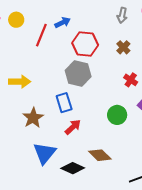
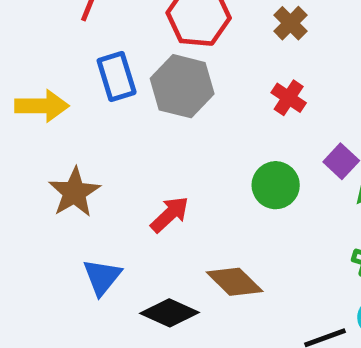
red cross: (131, 80) -> (289, 98), moved
blue rectangle: (64, 103) -> (117, 76), moved
blue triangle: (45, 153) -> (102, 277), size x0.7

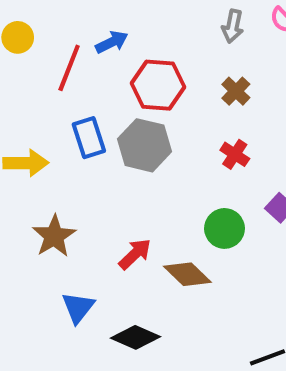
brown diamond: (235, 282) -> (187, 274), moved

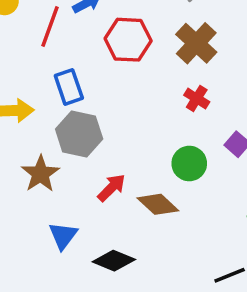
brown cross: (236, 91) -> (196, 43), size x1.6
gray hexagon: (144, 145) -> (79, 134), moved

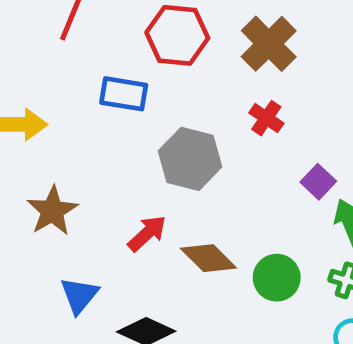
blue rectangle: (69, 87) -> (124, 94), moved, turned -64
gray hexagon: (79, 134) -> (190, 159), moved
green circle: (189, 163) -> (277, 278), moved

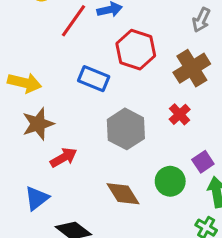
brown star: (52, 211) -> (38, 124), moved
red arrow: (147, 233) -> (64, 158), moved
green circle: (277, 278) -> (170, 181), moved

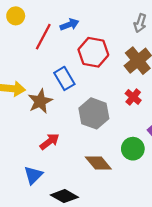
blue rectangle: (94, 79) -> (64, 78), turned 45
brown star: (38, 124) -> (40, 101), moved

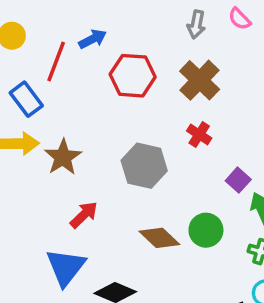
blue rectangle: (64, 78) -> (26, 99), moved
green circle: (133, 149) -> (206, 230), moved
blue triangle: (33, 175) -> (66, 267), size x1.4

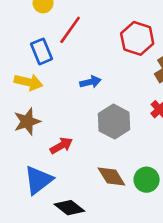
blue arrow: (93, 39) -> (90, 82), moved
red hexagon: (133, 76) -> (137, 38), moved
brown star: (63, 157) -> (27, 121), moved

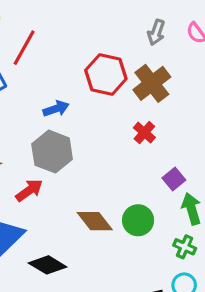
red hexagon: (137, 38) -> (106, 74), moved
gray hexagon: (114, 122) -> (52, 152), moved

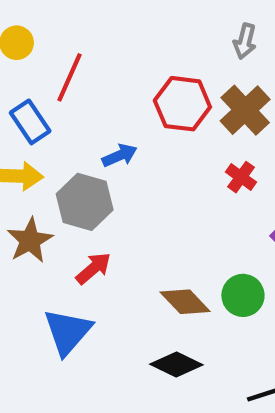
gray hexagon: (52, 152) -> (85, 202), moved
black diamond: (48, 265) -> (176, 365), moved

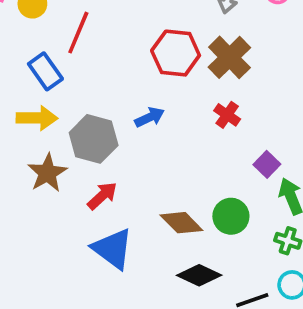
blue arrow: (120, 155) -> (150, 117), moved
blue triangle: (68, 332) -> (113, 249), moved, turned -33
black diamond: (176, 365) -> (199, 275), moved

